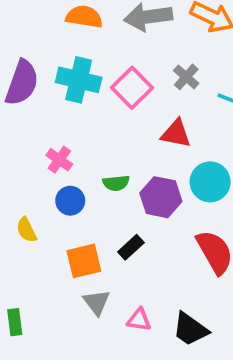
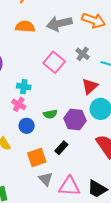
cyan cross: (79, 80) -> (24, 87), moved, size x0.6
red triangle: (176, 134) -> (90, 86), moved, turned -48
pink triangle: (139, 320) -> (69, 186), size x1.6

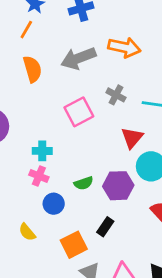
orange semicircle: (25, 27) -> (32, 69), turned 78
pink square: (54, 62) -> (79, 112), turned 30

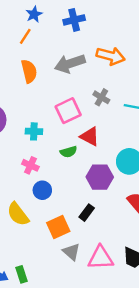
red triangle: (132, 138) -> (90, 136), moved, turned -45
cyan cross: (42, 151) -> (34, 131), moved
green semicircle: (84, 183) -> (69, 152), moved
yellow semicircle: (27, 232) -> (18, 214), size x1.5

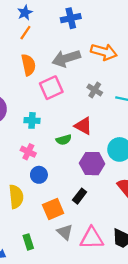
blue star: (34, 14) -> (25, 13), moved
pink square: (68, 111) -> (51, 88), moved
yellow semicircle: (18, 214) -> (16, 197), turned -150
green rectangle: (22, 274) -> (28, 242), moved

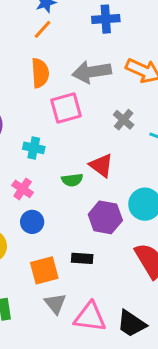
black rectangle: (80, 196) -> (82, 258), turned 48

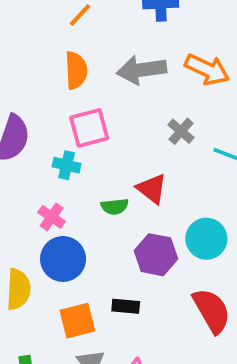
pink square: (66, 108) -> (89, 128), moved
blue circle: (32, 222) -> (63, 259), size x1.5

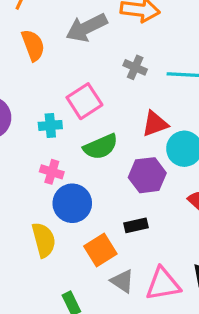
pink square: (89, 128) -> (84, 101), moved
red triangle: (152, 189) -> (155, 124), moved, turned -40
green semicircle: (115, 207) -> (101, 147), size x1.5

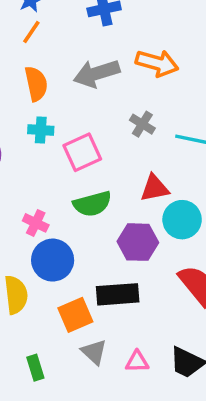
cyan cross: (50, 125) -> (41, 130), moved
black rectangle: (136, 225) -> (118, 294), size x1.6
pink triangle: (163, 284) -> (137, 362), size x0.6

